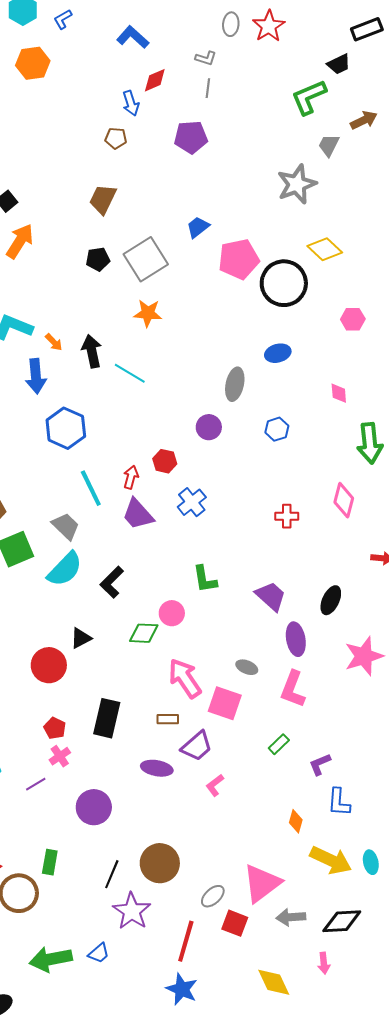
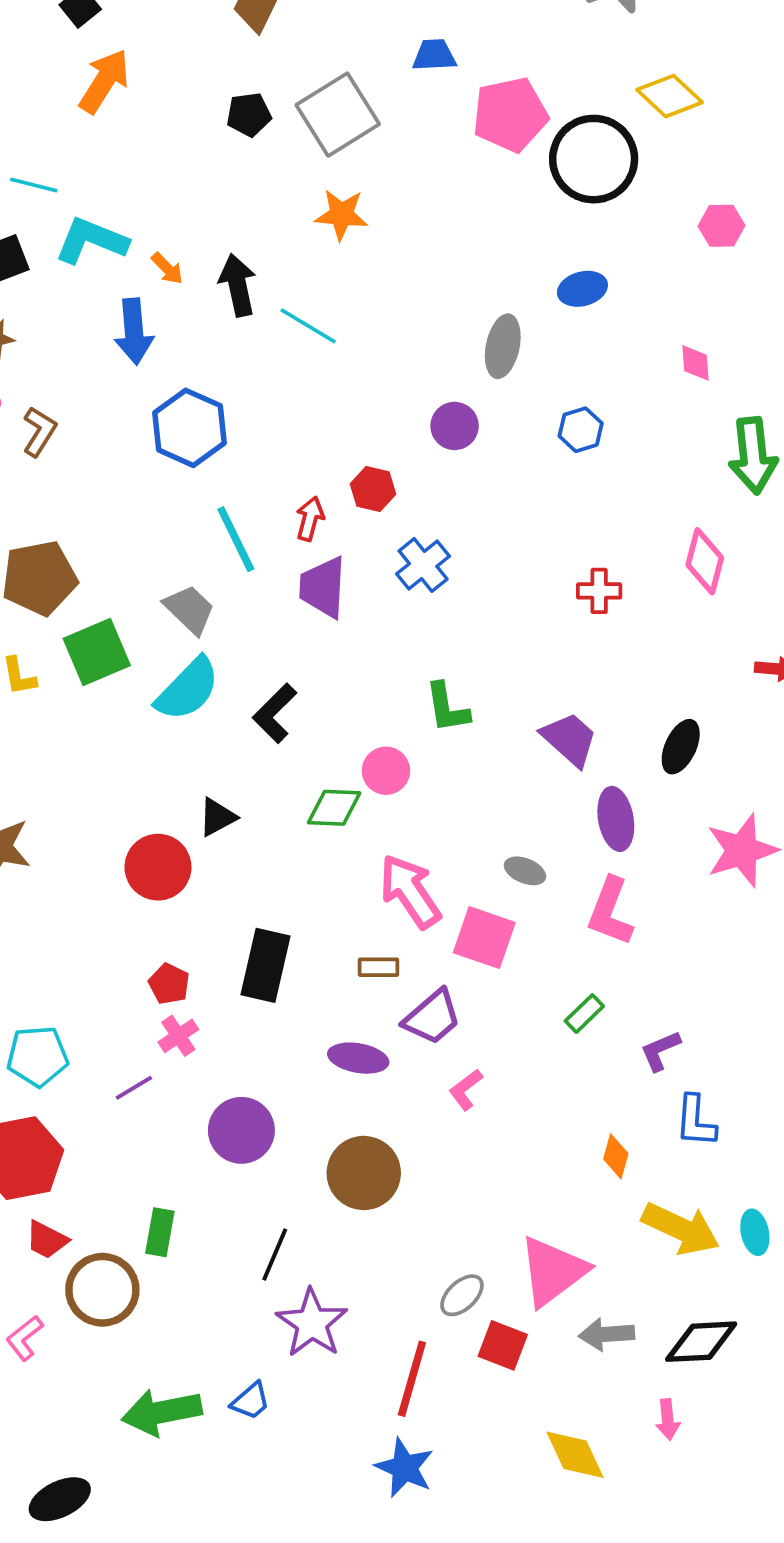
blue trapezoid: (198, 227) -> (434, 55), turned 35
purple trapezoid: (138, 514) -> (323, 587), turned 45
brown circle: (160, 863) -> (364, 1173), moved

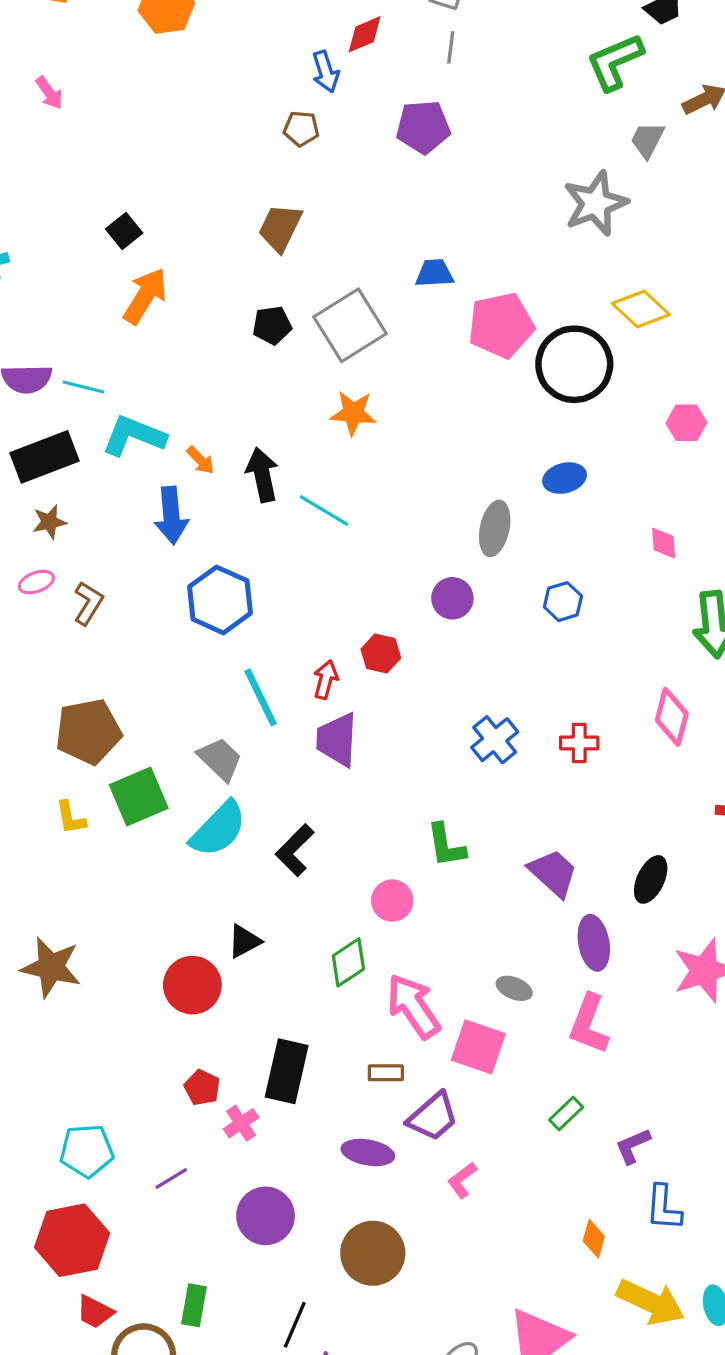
blue cross: (423, 565) -> (495, 740), moved
green diamond: (334, 808) -> (348, 962), moved, turned -36
pink cross: (178, 1036) -> (241, 1123), moved

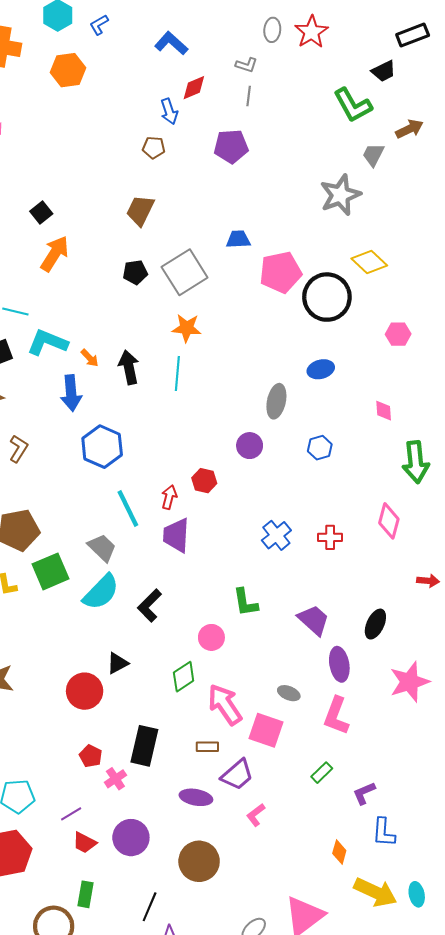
green L-shape: (615, 62) -> (353, 105), turned -96
cyan line: (324, 511) -> (177, 373), moved, turned 64
red trapezoid: (95, 1312) -> (85, 843), moved

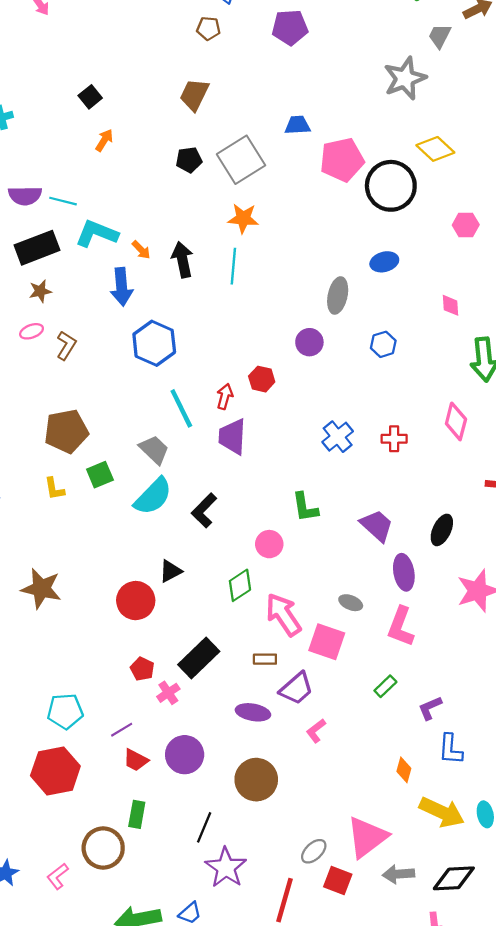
orange arrow: (55, 254) -> (104, 140), size x0.6
green square: (50, 571) -> (100, 475), size x0.7
black rectangle: (144, 746) -> (199, 658), turned 33

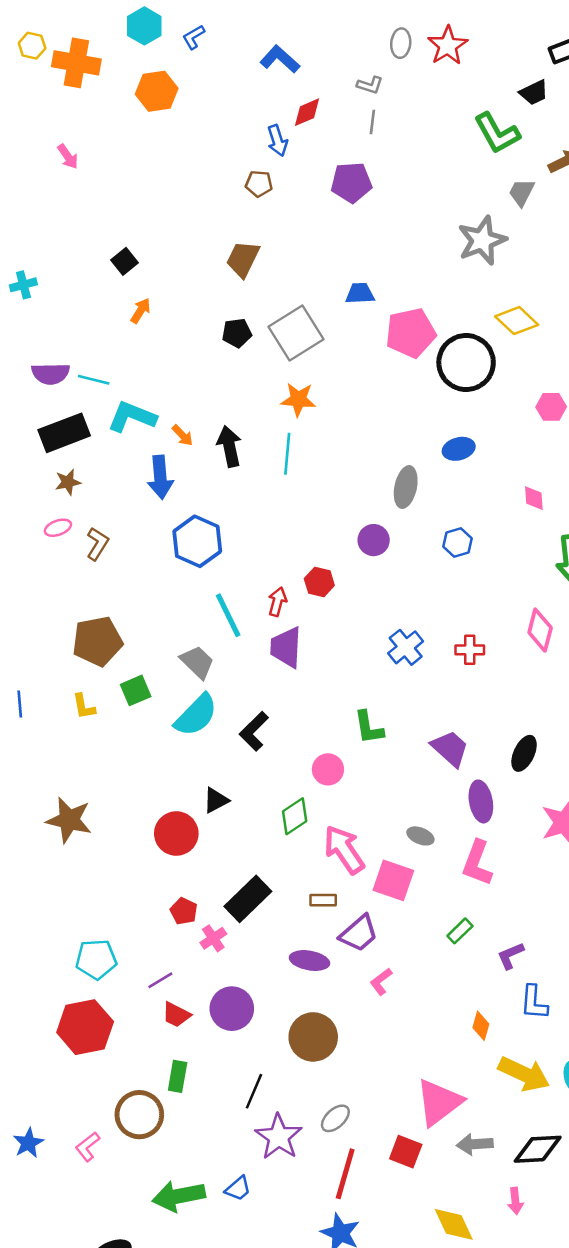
gray ellipse: (314, 851) -> (335, 1118), moved

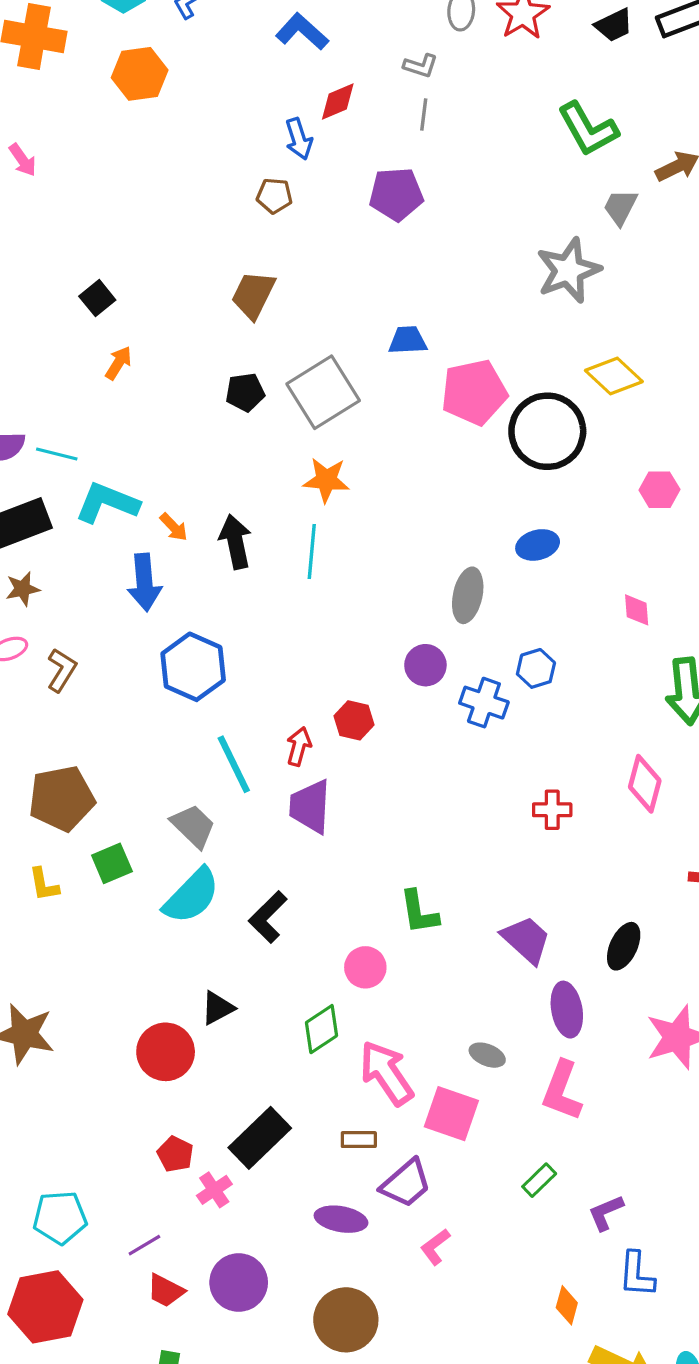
black trapezoid: (534, 92) -> (614, 25), moved
blue cross: (406, 647) -> (484, 703), moved, turned -32

